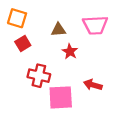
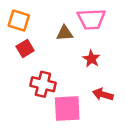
pink trapezoid: (95, 25) -> (91, 19), moved
red star: (70, 52) -> (91, 59), moved

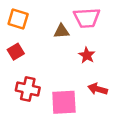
red square: (25, 48) -> (16, 52), moved
red cross: (43, 84) -> (28, 89), moved

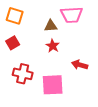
red star: (87, 55) -> (53, 46), moved
red arrow: (98, 89) -> (80, 65), moved

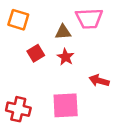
red square: (13, 43) -> (36, 53), moved
red cross: (23, 74) -> (18, 109), moved

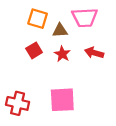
orange square: (18, 20) -> (38, 19), moved
red arrow: (99, 81) -> (94, 53), moved

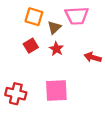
brown triangle: (60, 30) -> (54, 27), turned -40
red arrow: (94, 53) -> (93, 57), moved

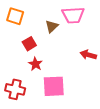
orange square: (34, 17) -> (15, 16), moved
red star: (56, 49) -> (35, 64), moved

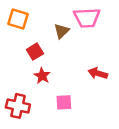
red arrow: (88, 55) -> (98, 73), moved
pink square: (54, 86) -> (64, 102), size x0.6

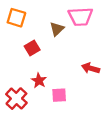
red star: (42, 76) -> (39, 81), moved
red cross: (18, 106) -> (16, 99), turned 30

